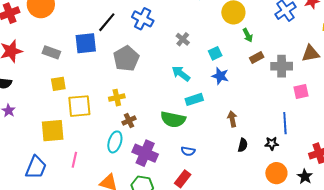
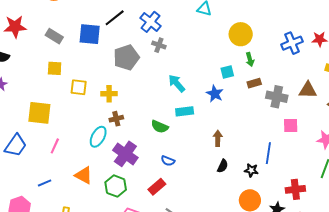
gray cross: (183, 39) -> (159, 45), moved, turned -32
cyan square: (215, 53) -> (227, 72), moved
yellow square: (79, 106) -> (79, 87), moved, size x0.7
green semicircle: (173, 119) -> (160, 127), size x0.7

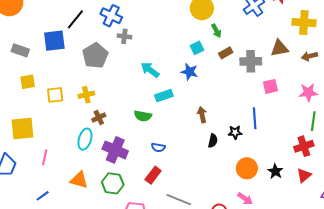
black star: (251, 170) -> (235, 132), moved
red cross: (295, 189) -> (304, 146), moved

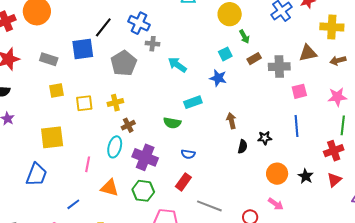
cyan arrow: (150, 70) -> (177, 65), moved
blue line: (255, 118) -> (296, 126), moved
pink line: (45, 157) -> (88, 164), moved

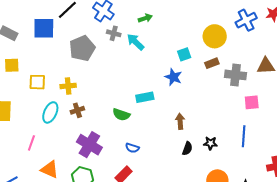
yellow circle: (230, 14) -> (215, 36), moved
green arrow: (244, 37) -> (145, 18), moved, turned -88
cyan arrow: (177, 65) -> (135, 42), moved
cyan ellipse: (115, 147) -> (50, 112), moved

